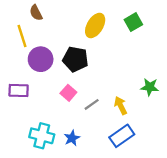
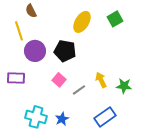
green star: (150, 87) -> (124, 86), moved
yellow arrow: (121, 106) -> (101, 80), moved

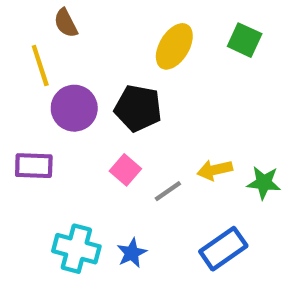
green square: (115, 19) -> (245, 40), turned -35
yellow arrow: (101, 80) -> (215, 170), turned -77

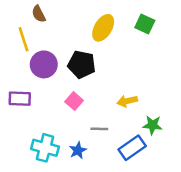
green star: (264, 183) -> (152, 125), moved
gray line: (168, 191) -> (99, 129), moved, turned 36

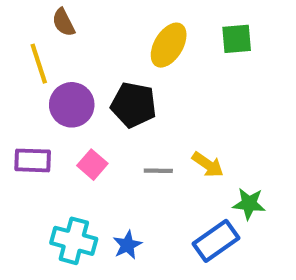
green square: (145, 24) -> (237, 39), turned -30
pink square: (74, 101) -> (92, 165), moved
yellow arrow: (127, 101) -> (208, 165), turned -132
gray line: (99, 129) -> (158, 171), moved

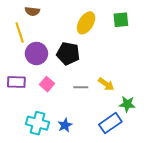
brown semicircle: (63, 22) -> (32, 11), turned -56

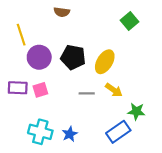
brown semicircle: (32, 11) -> (62, 12), moved
green square: (121, 20) -> (130, 21), turned -35
yellow ellipse: (86, 23) -> (105, 62), moved
pink square: (47, 84) -> (40, 90), moved, turned 32

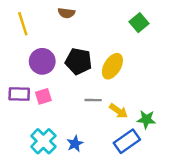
yellow line: (21, 35) -> (23, 24), moved
yellow arrow: (114, 90) -> (118, 111), moved
cyan cross: (40, 132) -> (43, 141), turned 30

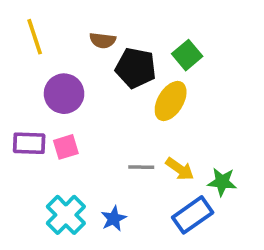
brown semicircle: (66, 13) -> (103, 40), moved
green square: (139, 23) -> (187, 55), moved
black pentagon: (79, 61) -> (136, 68), moved
gray line: (93, 100) -> (141, 167), moved

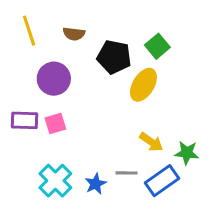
brown semicircle: (103, 40) -> (74, 34), moved
gray line: (141, 167) -> (126, 173), moved

